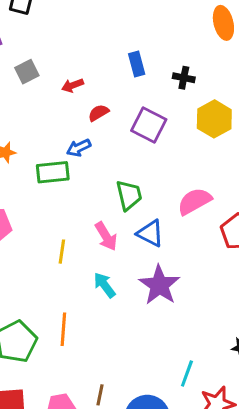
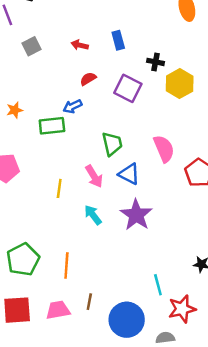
black cross: (184, 78) -> (156, 62), moved
red arrow: (73, 85) -> (80, 45), moved, turned 35
pink semicircle: (195, 201) -> (164, 149), turned 96
orange line: (63, 329) -> (66, 265), moved
cyan line: (187, 374) -> (158, 285), turned -35

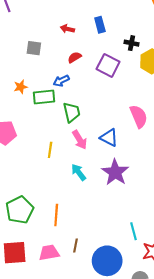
gray square: (31, 46) -> (34, 48), moved, turned 35
orange star: (15, 110) -> (21, 87), moved
green trapezoid: (112, 144) -> (71, 112), moved

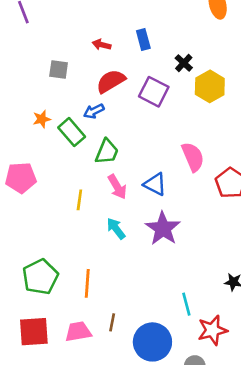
black cross: (132, 43) -> (184, 63), turned 32
red semicircle: (75, 57) -> (111, 81), size x1.6
green rectangle: (44, 97) -> (72, 132), turned 55
green trapezoid: (71, 112) -> (107, 152), turned 35

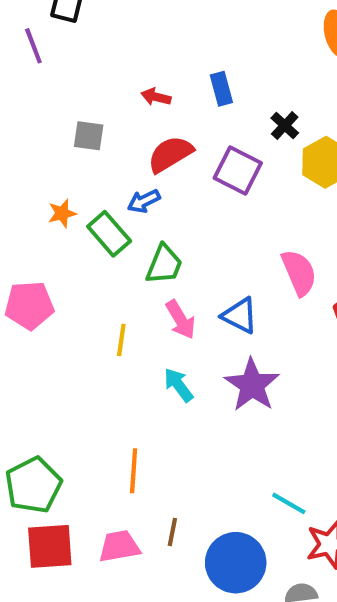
green pentagon: (40, 277) -> (33, 485), moved
cyan line: (186, 304) -> (289, 503), turned -45

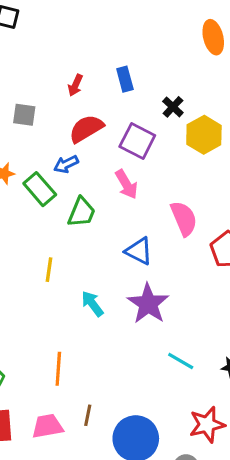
red arrow: (156, 97) -> (75, 85), turned -80
pink arrow: (181, 320) -> (126, 184), moved
cyan line: (289, 503) -> (181, 361), moved

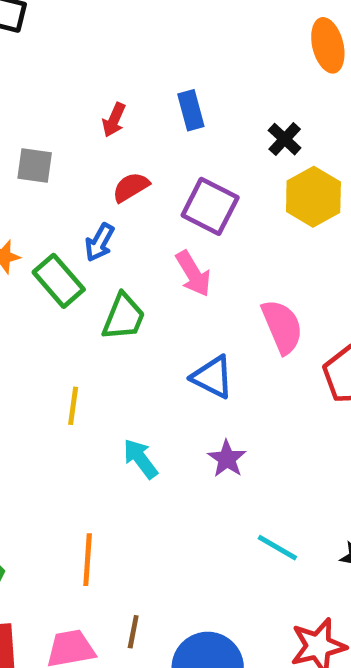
black cross: (173, 107) -> (285, 139), moved
red semicircle: (86, 129) -> (131, 187), size x0.7
blue arrow: (66, 164) -> (100, 242), turned -35
purple star: (148, 304) -> (227, 459), size x0.6

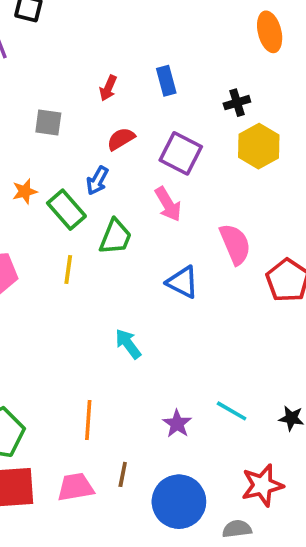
black cross: (285, 139) -> (237, 103), turned 30
yellow line: (73, 406) -> (68, 269), moved
purple star: (227, 459) -> (177, 424), moved

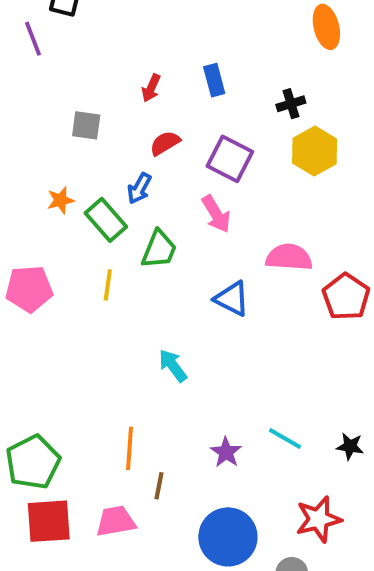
pink semicircle: (235, 244) -> (289, 257), turned -63
brown line: (123, 474) -> (159, 486), moved

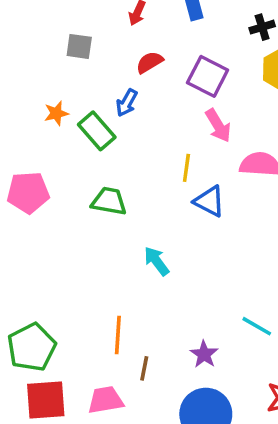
pink arrow: (216, 214) -> (218, 126), moved
green trapezoid: (159, 249) -> (109, 201), moved, turned -102
yellow line: (108, 285) -> (186, 168), moved
purple star: (226, 452) -> (204, 354), moved

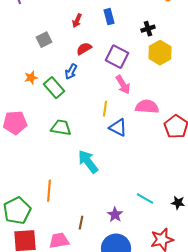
gray square: (79, 46) -> (44, 40), turned -35
cyan arrow: (157, 261) -> (88, 162), size x1.4
orange line: (118, 335) -> (49, 191), moved

